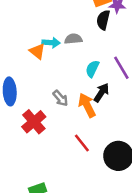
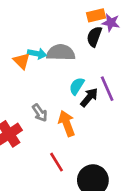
gray semicircle: (73, 39) -> (61, 53), size x1.5
black arrow: (101, 93) -> (89, 97), moved

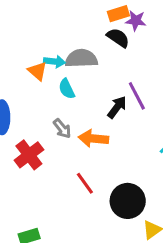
black semicircle: (94, 37) -> (118, 38), turned 108
cyan semicircle: (77, 86) -> (67, 89), moved, turned -54
orange arrow: (67, 123) -> (93, 139), turned -60

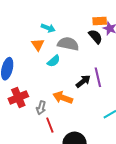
cyan arrow: (54, 62) -> (48, 28), moved
cyan semicircle: (67, 89) -> (54, 61), turned -120
gray arrow: (62, 129) -> (41, 108), moved, turned 40

